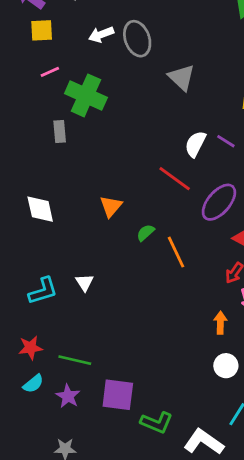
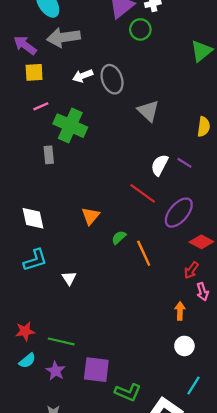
cyan L-shape: (43, 291) -> (35, 260), moved

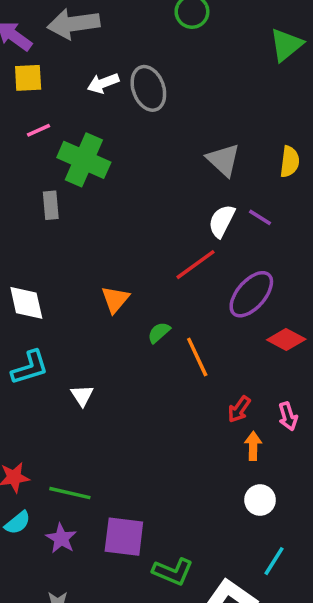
gray triangle: (148, 111) -> (223, 160), moved
red line: (143, 193) -> (195, 265), turned -72
red arrow: (191, 270) -> (239, 409), moved

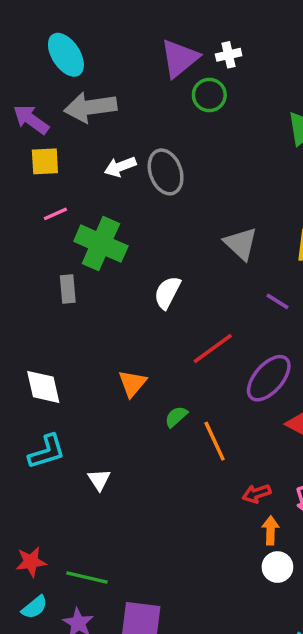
white semicircle: (222, 221) -> (167, 293), moved
red arrow: (239, 409) -> (256, 494), turned 36
white circle: (260, 500) -> (277, 567), moved

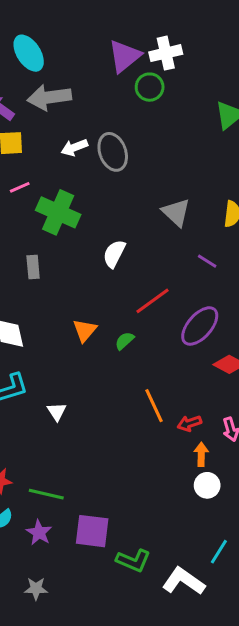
white cross: (229, 55) -> (166, 53), size x1.5
gray rectangle: (68, 289) -> (33, 267), moved
green semicircle: (176, 417) -> (125, 341), moved
orange line: (215, 441) -> (154, 406), moved

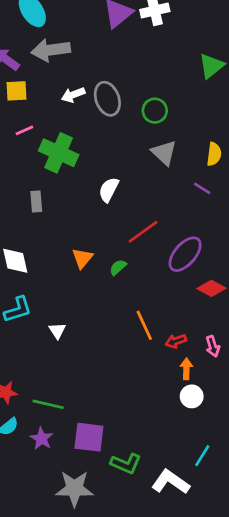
green circle: (150, 87) -> (155, 111), moved
purple line: (207, 261) -> (202, 188), moved
gray star: (36, 589) -> (74, 489), moved, size x1.8

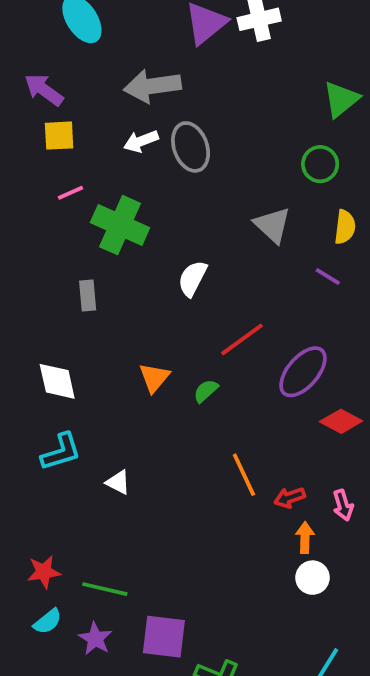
gray arrow: (51, 50) -> (152, 86), moved
green circle: (155, 111) -> (320, 164), moved
white triangle: (57, 331) -> (118, 482), turned -30

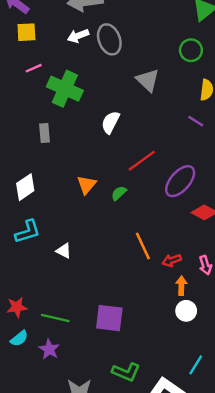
gray triangle: (272, 225) -> (148, 80), moved
white diamond: (57, 381) -> (25, 187), turned 68
purple square: (164, 637) -> (109, 318), moved

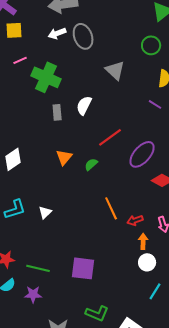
gray rectangle: (44, 133) -> (57, 112), moved
cyan L-shape: (28, 232) -> (15, 209), moved
white triangle: (64, 251) -> (45, 212), turned 48
purple star: (49, 349) -> (33, 294), turned -30
cyan line: (196, 365) -> (155, 291), moved

